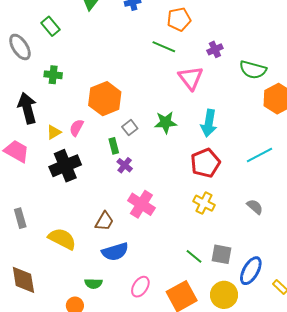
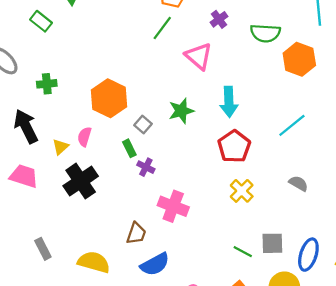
green rectangle: (50, 26) -> (41, 21), moved
green line: (164, 47) -> (162, 28), turned -65
yellow cross: (204, 203) -> (242, 191), turned 30

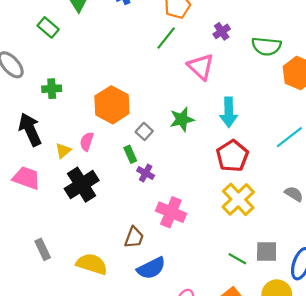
yellow cross: (242, 191) -> (238, 199), size x1.4

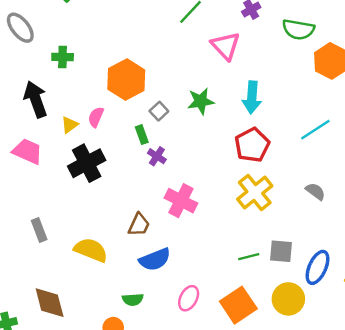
green line: (237, 259) -> (249, 257), turned -48

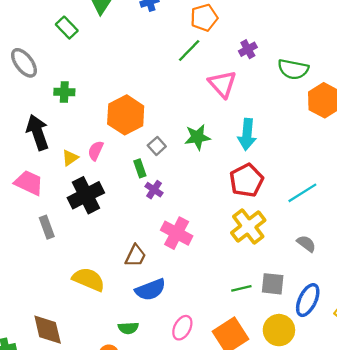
cyan line: (315, 130) -> (302, 193), moved
gray semicircle: (315, 191) -> (306, 244), moved
gray rectangle: (39, 230) -> (47, 227), moved

